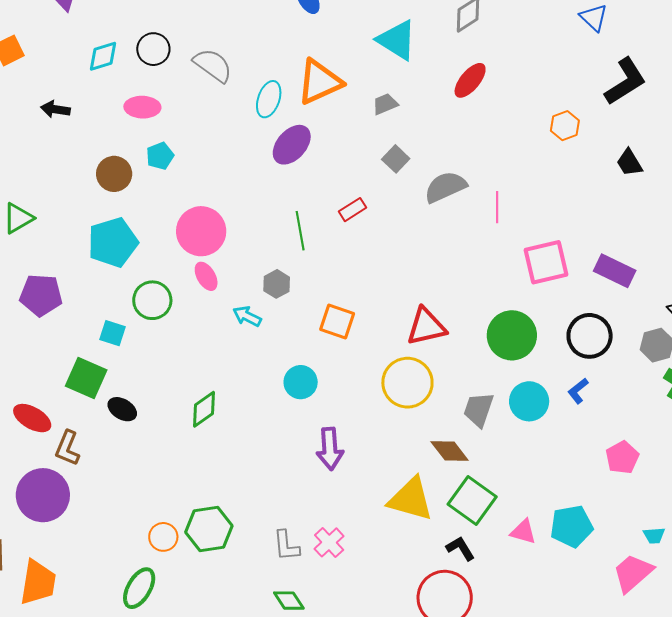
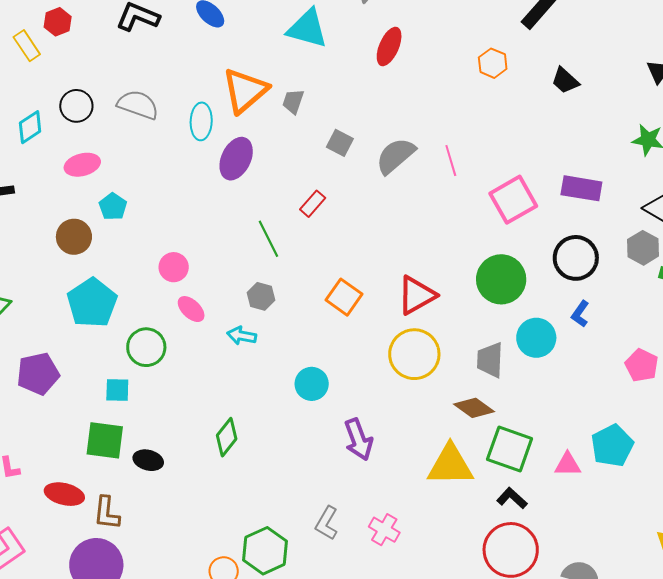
gray trapezoid: (385, 104) -> (293, 101), moved, turned -32
pink circle: (201, 231) -> (174, 267), size x0.6
orange square: (337, 322) -> (344, 297), moved, turned 33
gray L-shape: (286, 546) -> (327, 523), moved, turned 52

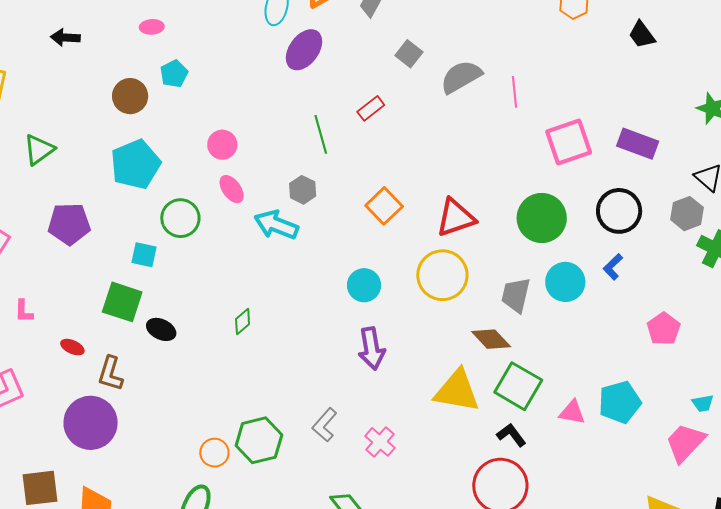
pink ellipse: (82, 165) -> (152, 27), size x0.7
cyan arrow: (242, 336) -> (276, 225), size x1.5
cyan circle: (312, 384) -> (364, 285), moved
green diamond: (227, 437) -> (243, 322), size x0.7
red ellipse: (64, 494) -> (72, 347), size x0.6

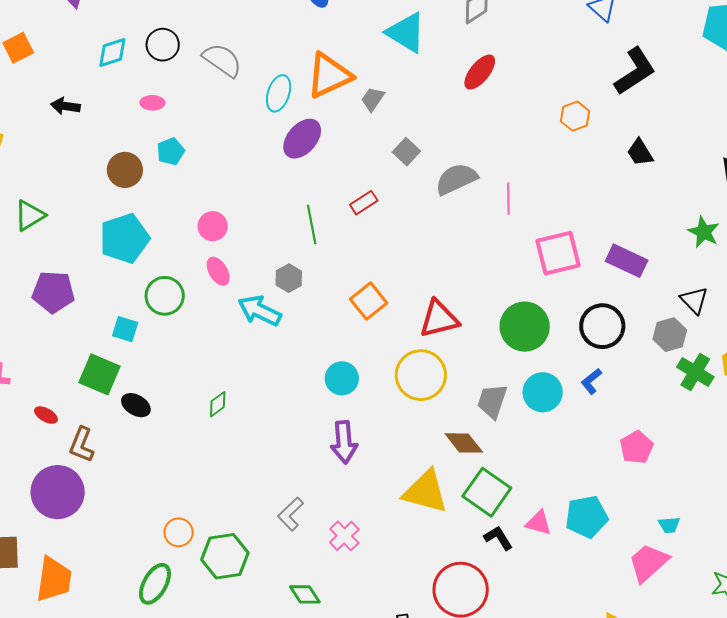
black L-shape: (511, 435) -> (498, 538), moved
green hexagon: (259, 440) -> (225, 556), moved

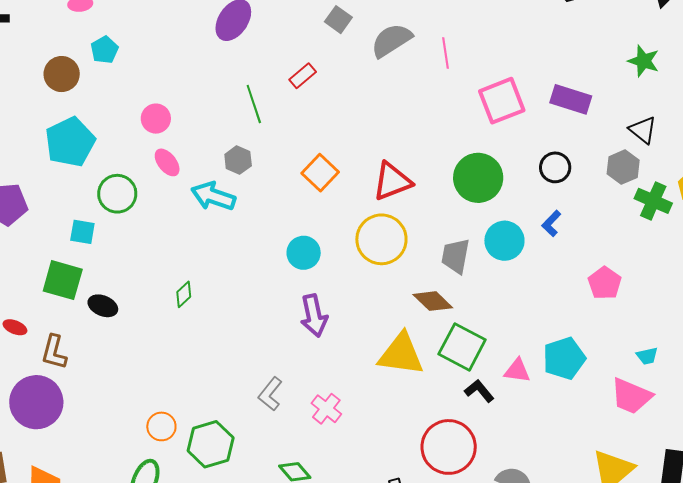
black circle: (602, 326) -> (555, 167), size x0.7
pink trapezoid: (648, 563) -> (631, 396), turned -108

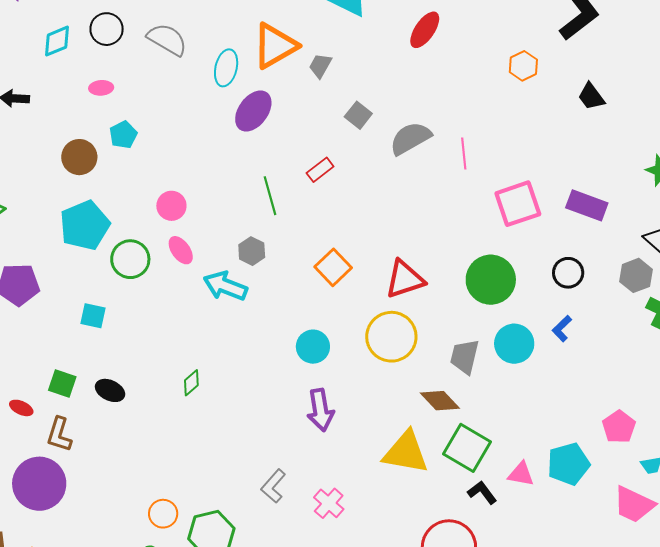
green circle: (117, 194) -> (130, 259), moved
green square: (63, 280) -> (62, 384), moved, size x0.7
pink pentagon: (605, 283) -> (619, 427), moved

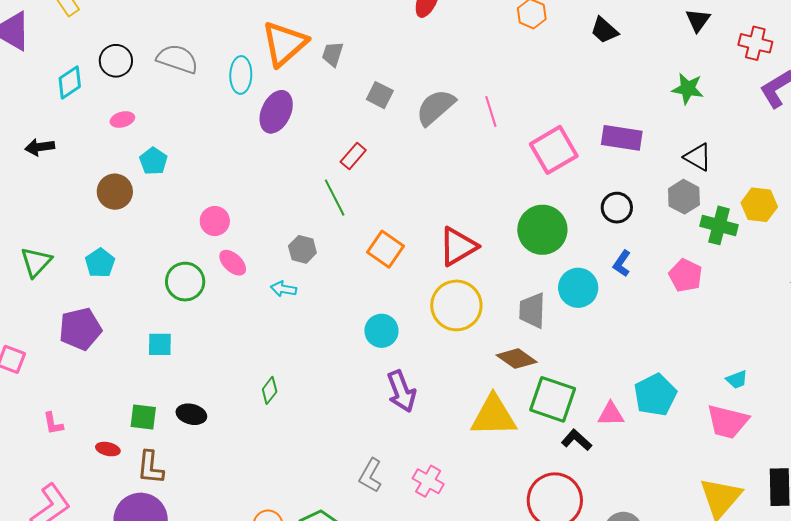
green line: (270, 196) -> (335, 198), moved
cyan pentagon: (85, 225) -> (100, 263), moved, size x0.6
cyan arrow: (225, 286) -> (284, 289), size x0.6
pink pentagon: (619, 427) -> (686, 275), moved

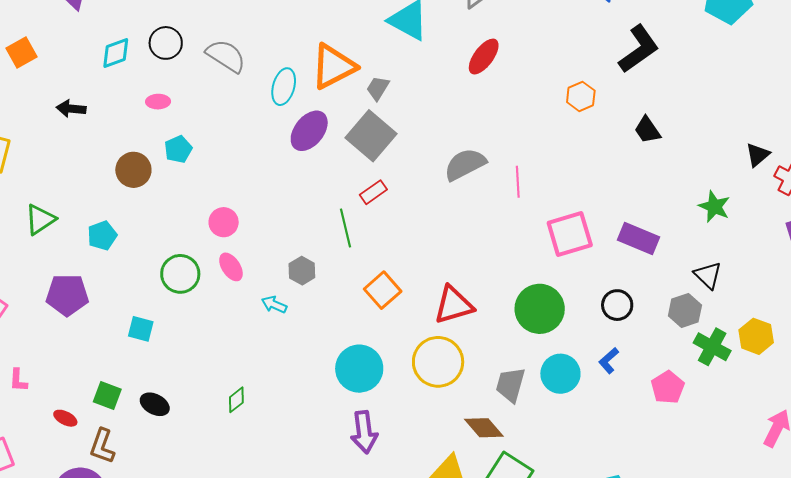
black triangle: (698, 20) -> (758, 155), moved
gray square: (380, 95) -> (371, 136), moved, size x1.8
cyan circle: (381, 331) -> (359, 369), size x1.4

